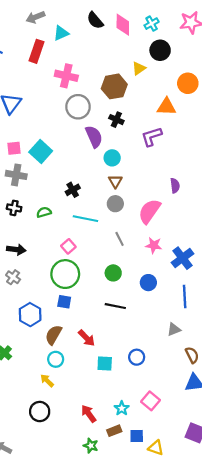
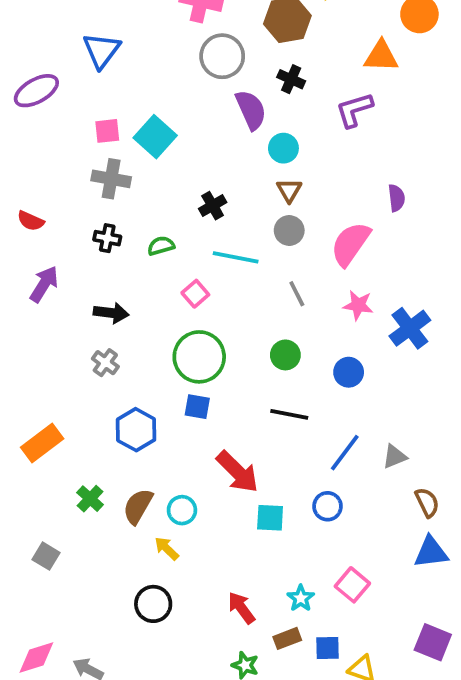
pink square: (68, 246) -> (195, 294), moved
blue line: (185, 296) -> (345, 453), moved, turned 40
brown semicircle: (54, 335) -> (138, 506), moved
red arrow: (87, 338) -> (237, 472), size x1.4

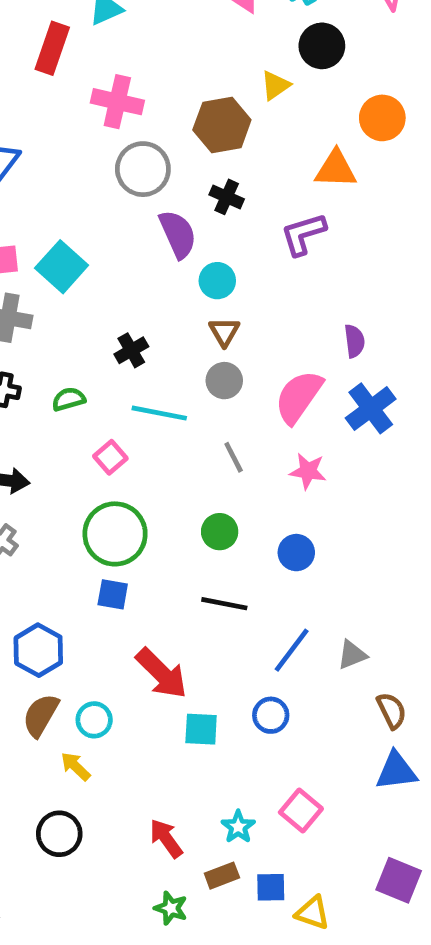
blue cross: (410, 328) -> (371, 408), moved
blue hexagon: (136, 430) -> (38, 650), moved

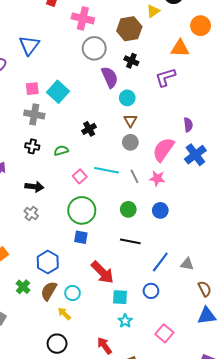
cyan line: (159, 413) -> (107, 170), moved
pink star: (308, 471) -> (157, 178), moved
blue circle: (296, 553) -> (160, 210), moved
gray triangle: (352, 655) -> (187, 264), turned 32
cyan star: (238, 827) -> (125, 321), moved

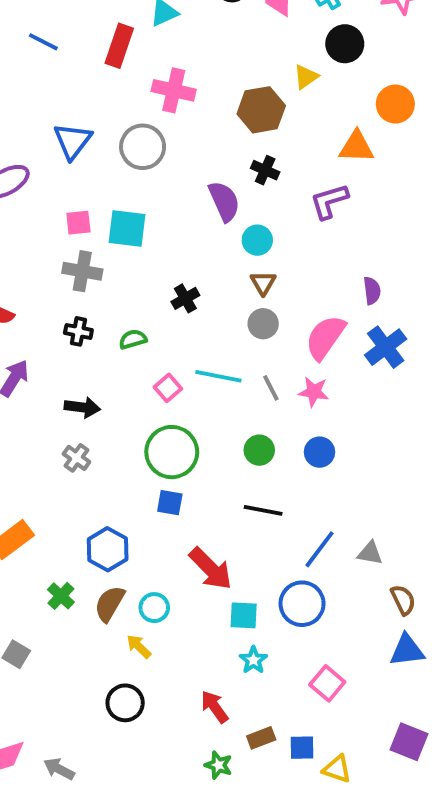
gray circle: (94, 48) -> (143, 147), moved
cyan square: (58, 92) -> (127, 228), turned -35
blue circle: (151, 291) -> (302, 604), size x1.5

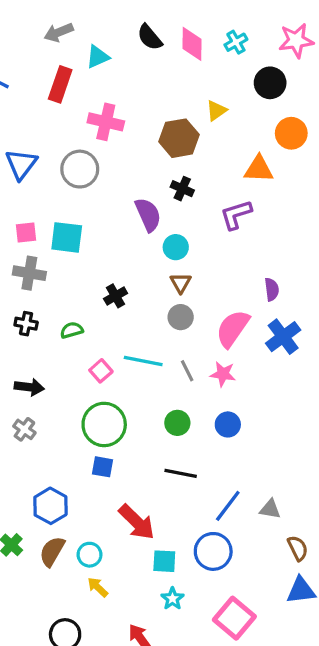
black circle: (345, 44) -> (270, 83), moved
yellow arrow: (139, 646) -> (98, 587), moved
pink square: (327, 683) -> (234, 618), size x1.4

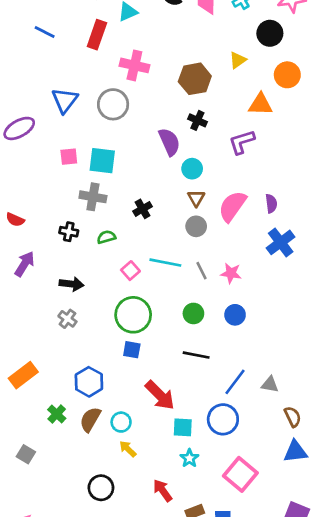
yellow triangle: (216, 110) -> (238, 60), moved
gray cross: (29, 273) -> (93, 197), moved
pink semicircle: (233, 328) -> (232, 206), moved

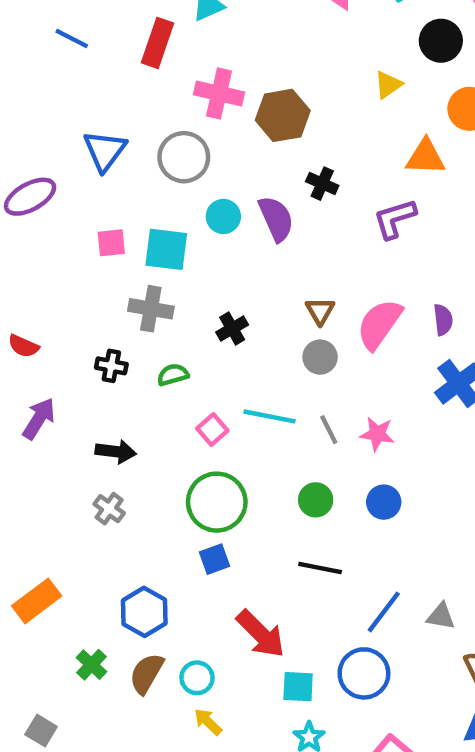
brown hexagon: (195, 79) -> (283, 115), moved
cyan circle: (192, 169) -> (223, 216), moved
blue square: (132, 350) -> (215, 559), turned -30

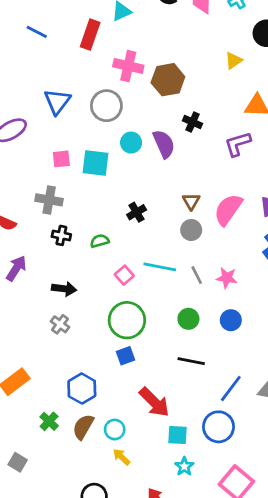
gray cross: (151, 309) -> (49, 200), moved

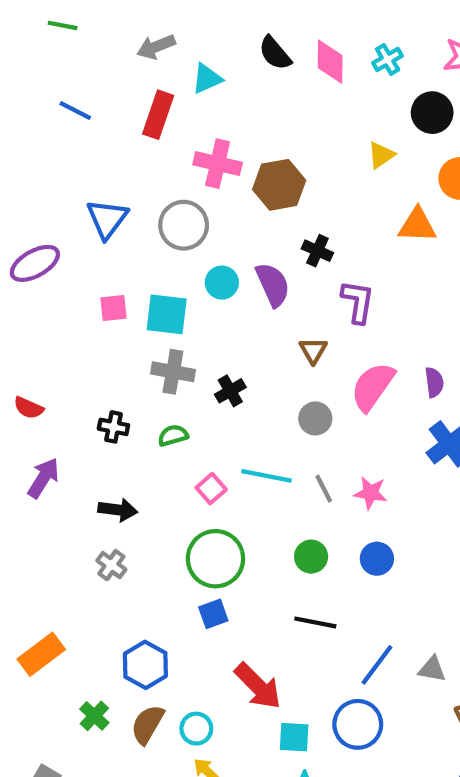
purple L-shape: (238, 144) -> (358, 302), moved, turned 116
gray cross: (49, 200) -> (173, 372), moved
brown triangle: (191, 201) -> (313, 350), moved

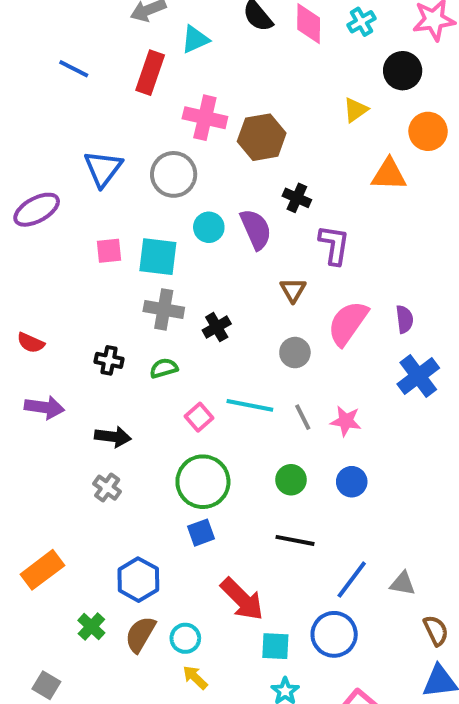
purple arrow: (43, 478) -> (44, 407), turned 66

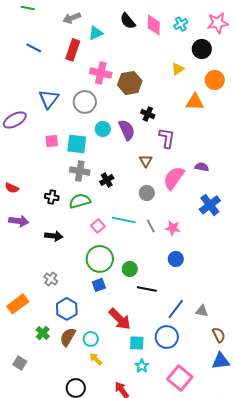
purple semicircle: (405, 319) -> (202, 167), moved, turned -72
green semicircle: (164, 368) -> (80, 201), size x1.5
green circle: (291, 480) -> (130, 269), moved
gray cross: (107, 488) -> (51, 279), moved

